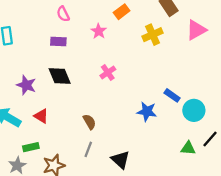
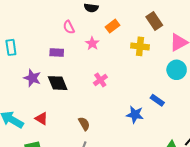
pink semicircle: (63, 14) -> (69, 27), moved
yellow cross: (153, 35) -> (140, 46), turned 30
purple star: (26, 85) -> (32, 78), moved
cyan circle: (194, 110) -> (177, 70), moved

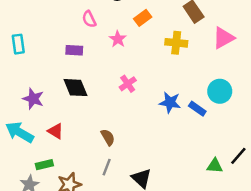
cyan circle: (177, 70) -> (220, 91), moved
purple star: (32, 78) -> (33, 99), moved
blue star: (135, 115) -> (170, 102), moved

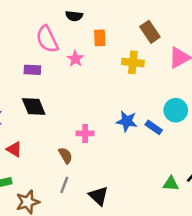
orange rectangle: (143, 18) -> (100, 38), turned -56
pink semicircle: (89, 19) -> (47, 39), size x1.6
pink cross: (128, 84) -> (85, 133), moved, turned 35

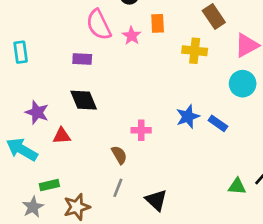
pink star: (75, 59) -> (132, 36), moved
cyan circle: (176, 110) -> (243, 84), moved
blue star: (127, 121) -> (188, 117), turned -30
red triangle: (14, 149) -> (62, 136), moved, turned -35

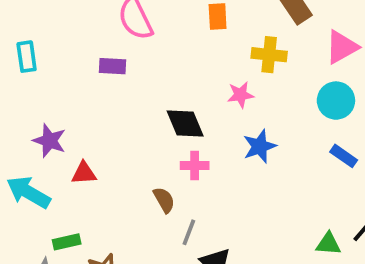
pink star: (132, 36) -> (240, 95), moved, turned 30
black diamond: (84, 100) -> (185, 123), moved
blue rectangle: (218, 123) -> (344, 156), moved
gray line: (118, 188) -> (189, 232), moved

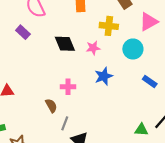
purple rectangle: (112, 66) -> (23, 32), turned 40
cyan circle: (336, 101) -> (133, 49), moved
black diamond: (185, 123) -> (65, 44), moved

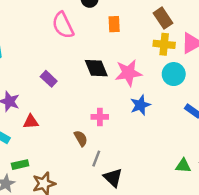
yellow cross: (109, 26) -> (164, 44), moved
purple rectangle: (23, 32) -> (49, 79), moved
pink star: (93, 48) -> (128, 73), size x1.6

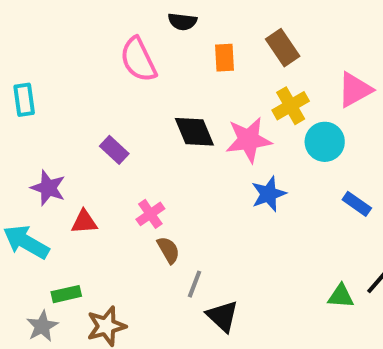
brown rectangle: (163, 18) -> (283, 48), moved
yellow cross: (164, 44) -> (291, 106), moved, turned -36
pink cross: (100, 117) -> (150, 214), moved, turned -35

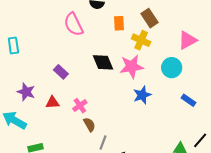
yellow cross: (291, 106) -> (141, 40), moved, turned -36
red triangle: (84, 222) -> (52, 102), moved

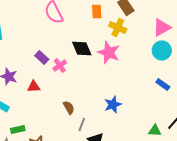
pink star: (132, 67) -> (109, 52), turned 30
cyan circle: (172, 68) -> (162, 50), moved
blue star: (142, 95) -> (113, 104), moved
pink cross: (80, 106) -> (60, 66), moved

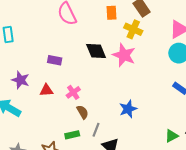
purple rectangle: (42, 58) -> (55, 60), turned -32
pink cross: (60, 66) -> (73, 92), moved
green rectangle: (18, 130) -> (72, 135), moved
green triangle: (155, 130) -> (172, 136), turned -32

